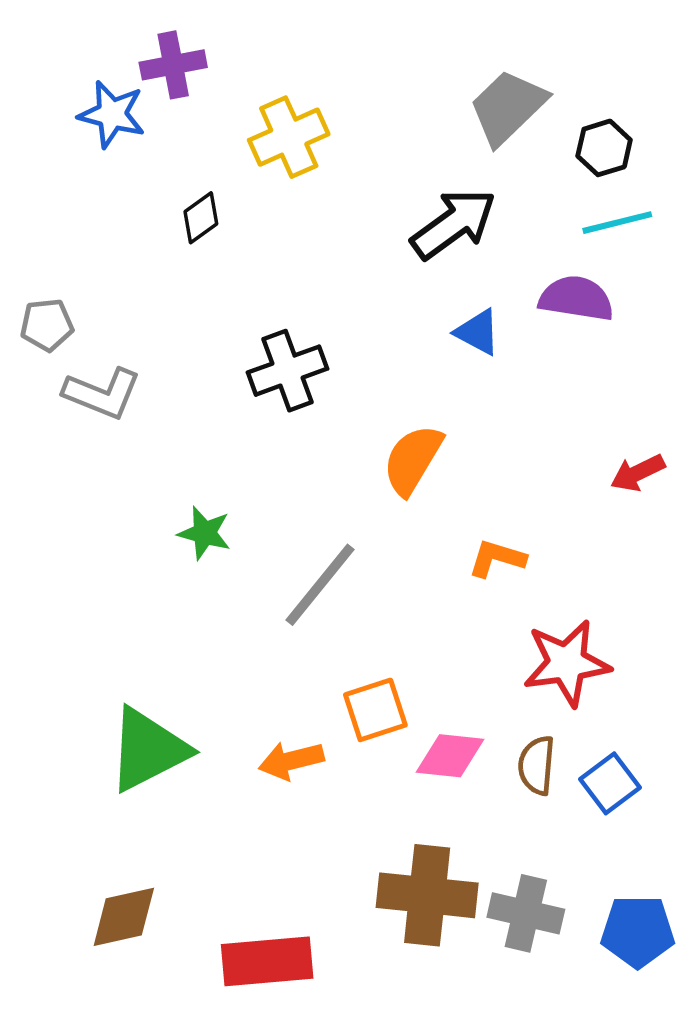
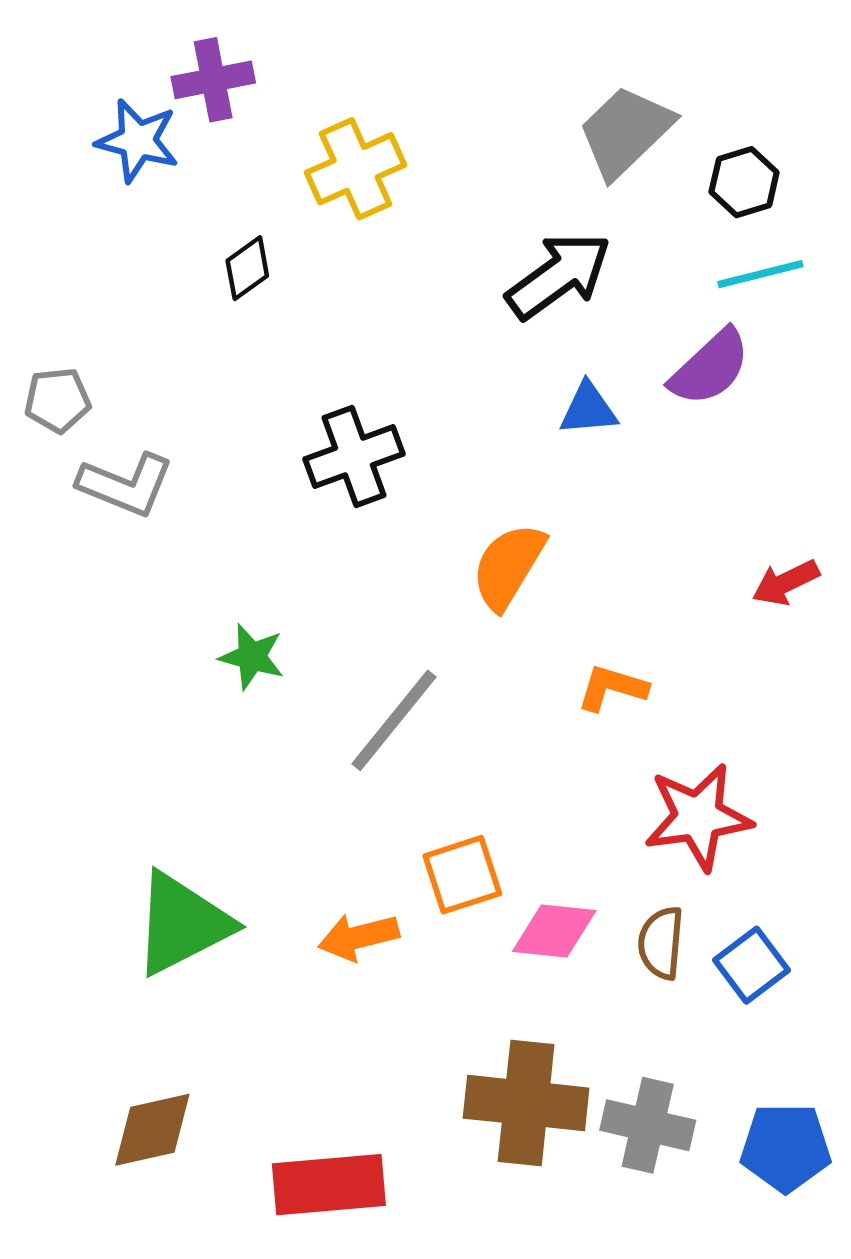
purple semicircle: (576, 298) -> (710, 368), turned 128
blue triangle: (478, 332) -> (588, 409), turned -33

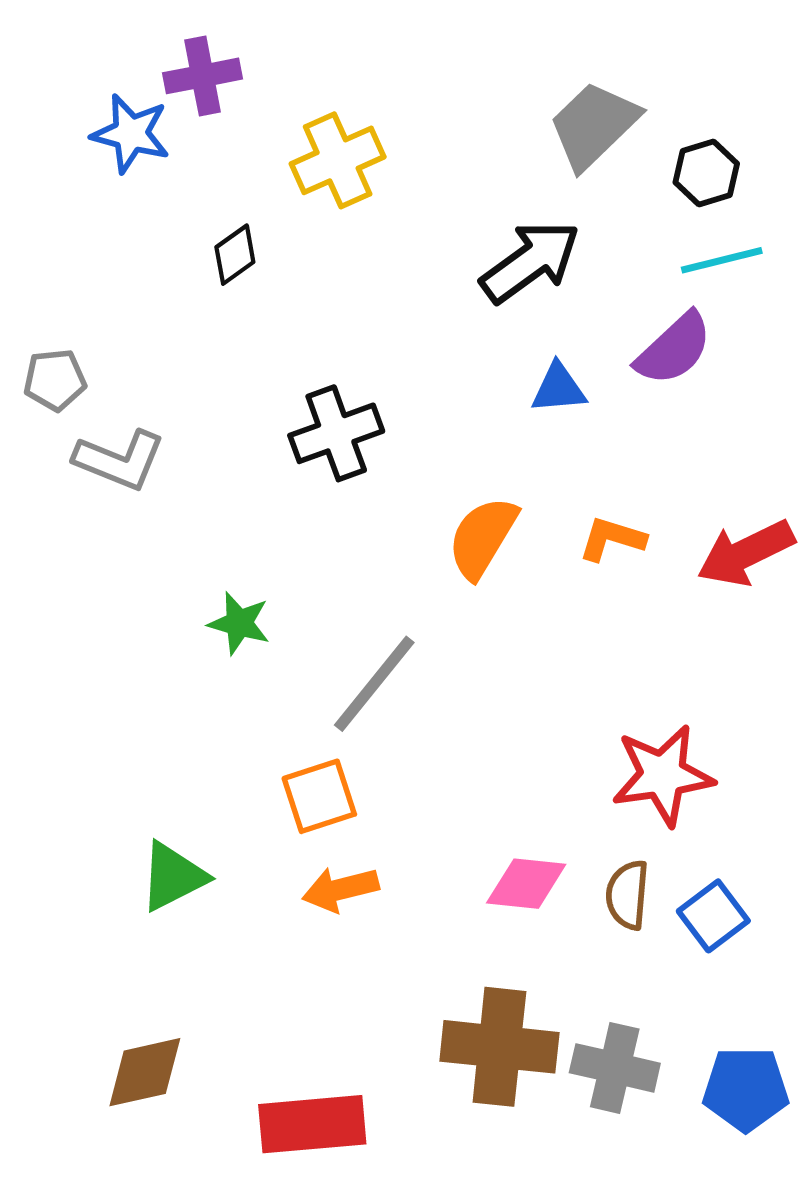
red arrow: (786, 583) -> (746, 553), size x1.5
orange L-shape: (612, 688) -> (612, 539), moved
orange square: (462, 875) -> (319, 796), moved
green triangle: (182, 924) -> (173, 877), size x0.7

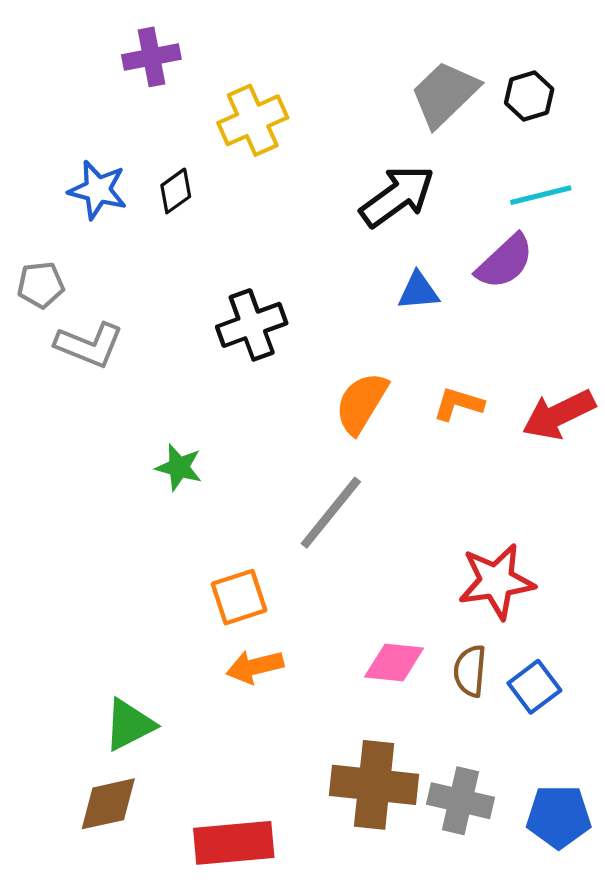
blue star: (131, 134) -> (98, 190), moved
black hexagon: (706, 173) -> (529, 96), moved
gray line: (374, 684) -> (331, 513), moved
green triangle: (173, 877) -> (129, 725), moved

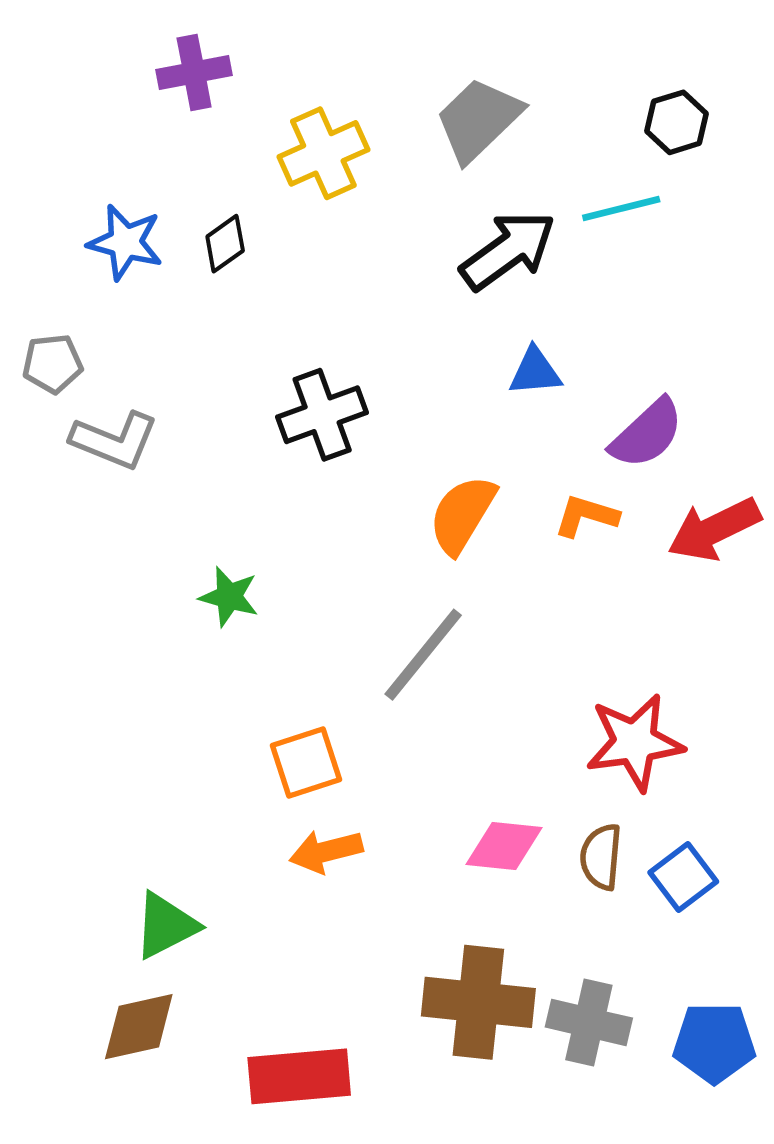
gray trapezoid: (445, 94) -> (478, 120), moved
cyan line: (541, 195) -> (621, 209), moved
purple semicircle: (505, 262) -> (647, 434), moved

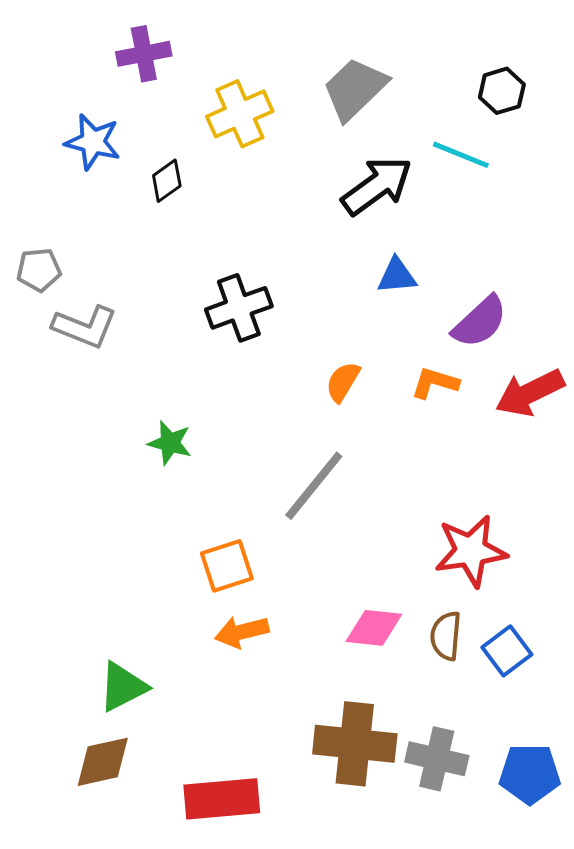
cyan line: (621, 209) -> (461, 155), turned 36
blue star: (125, 242) -> (93, 142), moved
orange semicircle: (462, 514) -> (343, 382), size x0.7

